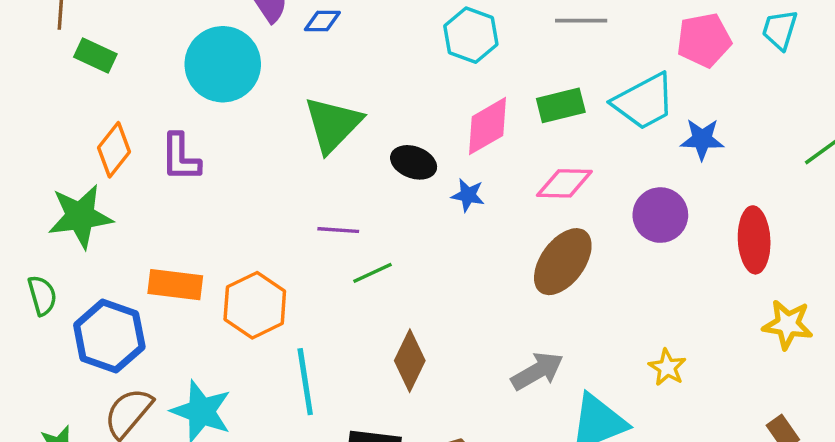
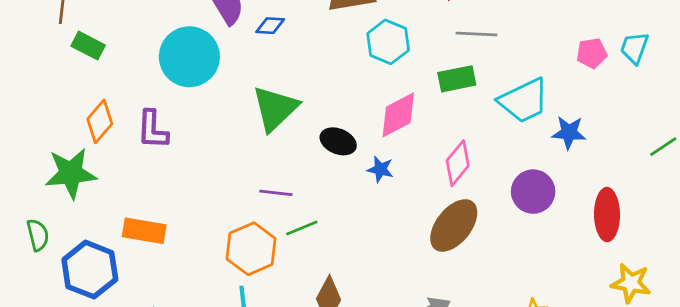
pink pentagon: (704, 40) -> (592, 53), moved, size x0.7
green rectangle: (561, 105) -> (457, 79), moved
pink diamond: (564, 183) -> (458, 163), turned -54
orange hexagon: (255, 305) -> (251, 249), moved

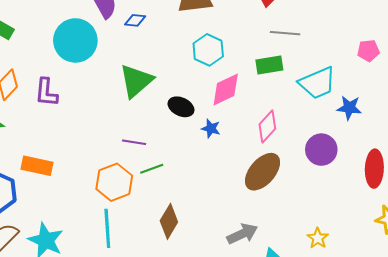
cyan hexagon: (388, 42) -> (208, 50), moved

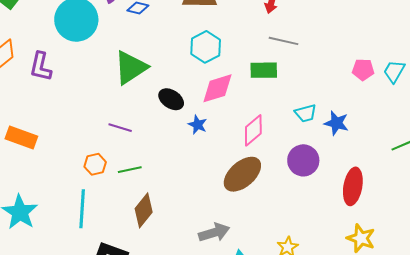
cyan trapezoid: (317, 83) -> (306, 113), moved, size x0.6
green line: (152, 169) -> (130, 170), moved
orange hexagon: (114, 182) -> (95, 164), size x0.6

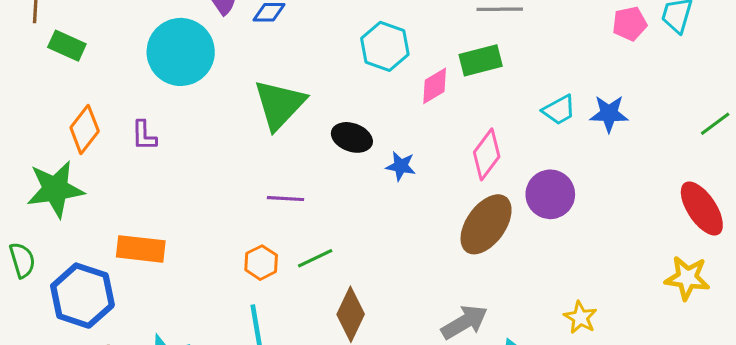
purple L-shape: (41, 67) -> (144, 136), size x0.7
pink diamond: (217, 88) -> (435, 86), moved, size x0.7
purple circle: (303, 160) -> (550, 194), moved
red ellipse: (353, 186) -> (702, 208), moved, turned -30

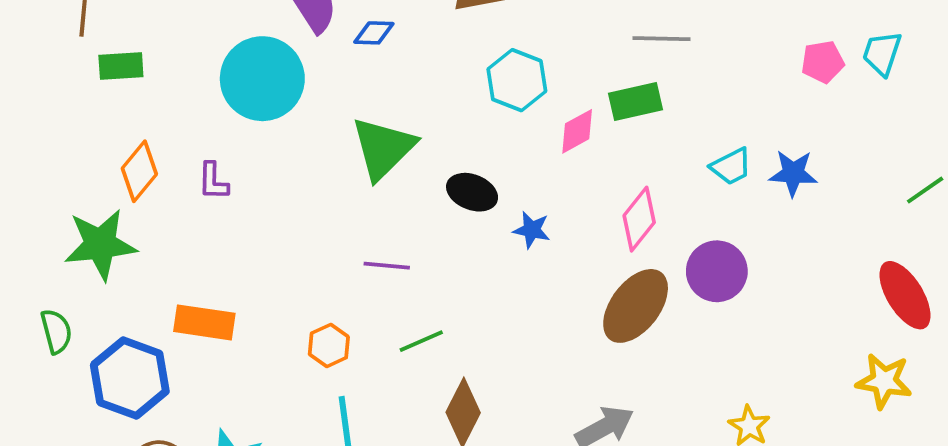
green rectangle: (67, 46) -> (121, 66), turned -30
orange hexagon: (261, 263) -> (329, 345), moved

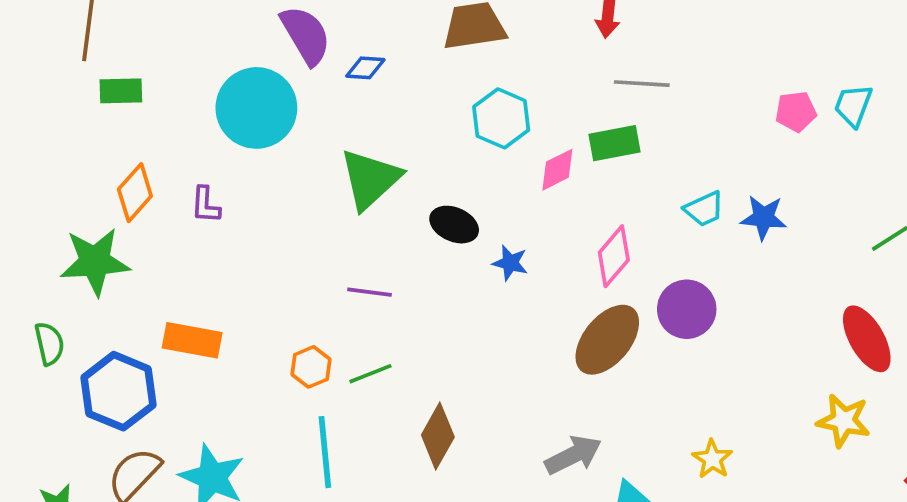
green line: (421, 341) -> (370, 374), moved

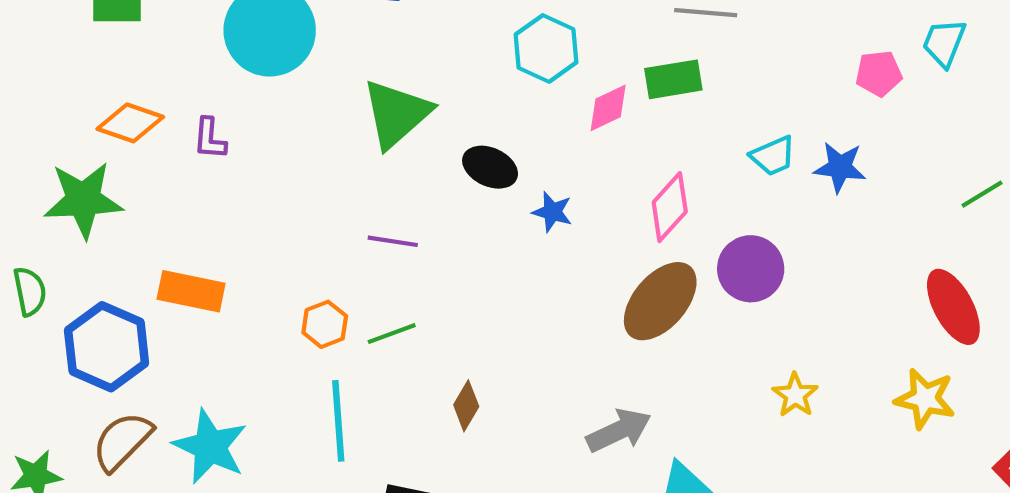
pink pentagon: (796, 112) -> (879, 73), moved
orange diamond: (135, 193) -> (130, 123), turned 66
brown diamond: (438, 436) -> (466, 406), size x0.7
yellow star: (712, 459) -> (795, 395), moved

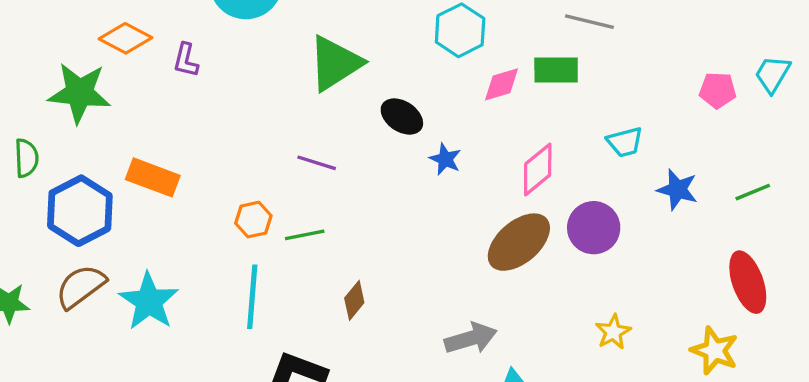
blue star: (840, 167) -> (677, 190), moved
green line: (982, 194) -> (753, 192), moved

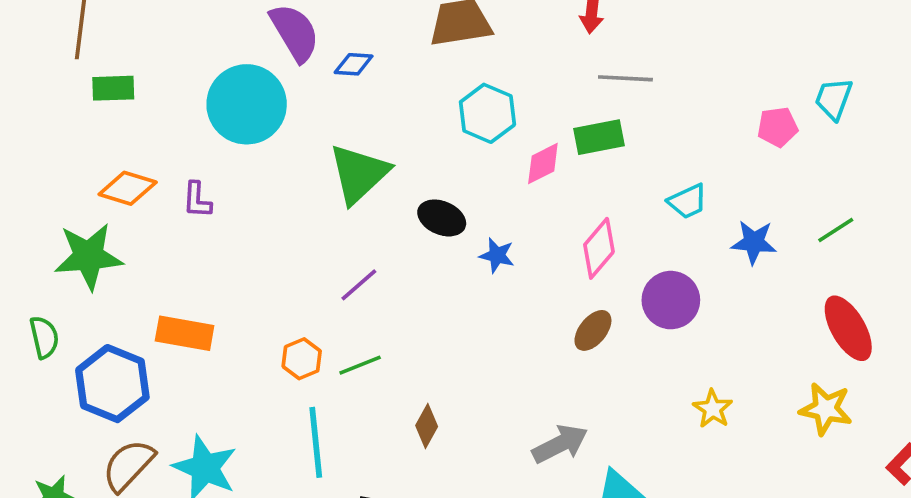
purple line: (317, 163) -> (359, 285), turned -48
brown ellipse: (519, 242) -> (593, 330), size x0.6

